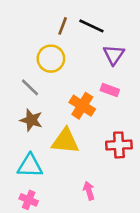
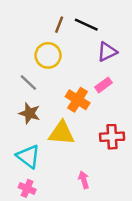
purple triangle: (114, 55) -> (107, 52), turned 30
pink rectangle: (110, 90) -> (103, 85), turned -56
cyan triangle: (30, 166) -> (28, 156), turned 35

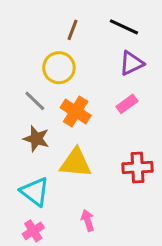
black line: (86, 25) -> (124, 27), moved
orange cross: (78, 100) -> (76, 111), moved
pink arrow: (84, 180) -> (88, 220), moved
pink cross: (27, 188) -> (33, 231), turned 35

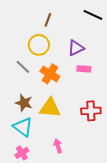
black line: (124, 27) -> (93, 15), moved
purple triangle: (131, 63) -> (76, 48), moved
pink rectangle: (127, 104) -> (84, 69), turned 40
brown star: (36, 139) -> (24, 103), moved

